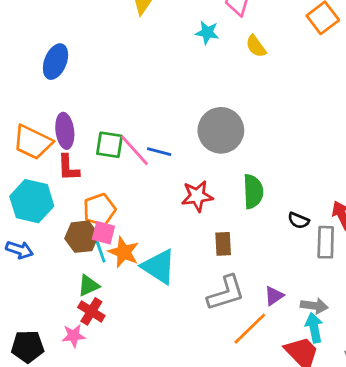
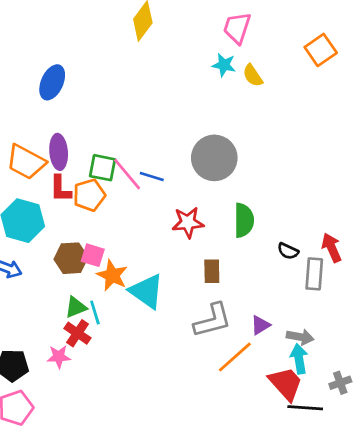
cyan star: (207, 33) -> (224, 65), moved
orange pentagon: (99, 210) -> (89, 195), moved
cyan line: (100, 251) -> (95, 312), moved

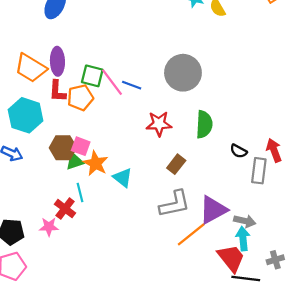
brown rectangle: (212, 271) -> (176, 164), turned 36
cyan triangle: (147, 291) -> (123, 178), size x0.7
green triangle: (76, 307) -> (75, 161), moved
purple triangle: (260, 325) -> (213, 210), size x1.8

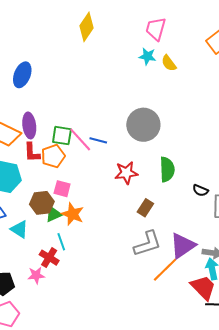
pink square: (81, 146) -> (62, 189), moved
cyan triangle: (123, 178) -> (19, 229), moved

